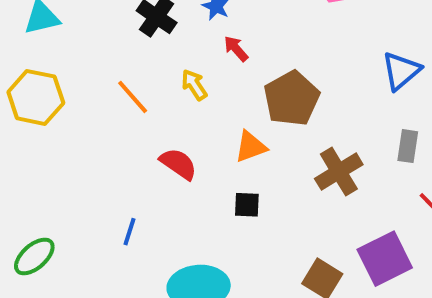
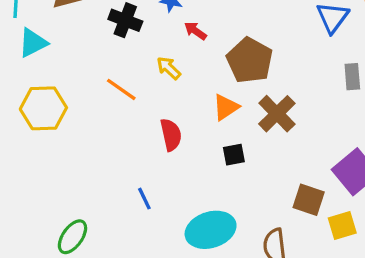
red semicircle: (178, 164) -> (171, 135), turned 56
brown cross: (339, 172) -> (277, 114), moved
blue line: (129, 232) -> (144, 199), turned -30

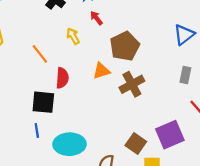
orange line: (121, 89) -> (40, 54), moved
black square: (234, 155) -> (43, 102), moved, size x1.6
blue line: (144, 199) -> (37, 131), moved

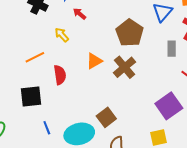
brown pentagon: (125, 46) -> (130, 33), moved
orange line: (40, 54) -> (35, 57), turned -66
black square: (43, 102) -> (31, 97), moved
brown square: (136, 143) -> (106, 117), moved, turned 30

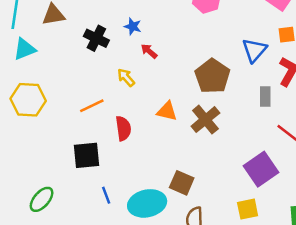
orange triangle: (94, 61) -> (167, 111), turned 42
brown square: (106, 117) -> (182, 183), turned -30

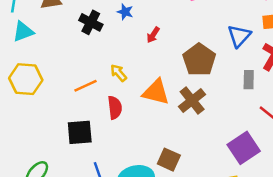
red arrow: (149, 51) -> (153, 35), moved, turned -98
yellow arrow: (126, 78) -> (119, 73), moved
orange triangle: (167, 111) -> (156, 92), size x1.4

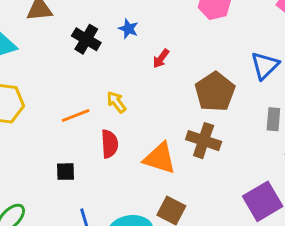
orange triangle: (156, 92) -> (160, 158), moved
brown cross: (192, 100) -> (204, 141), turned -36
black square: (80, 132) -> (65, 172), size x0.6

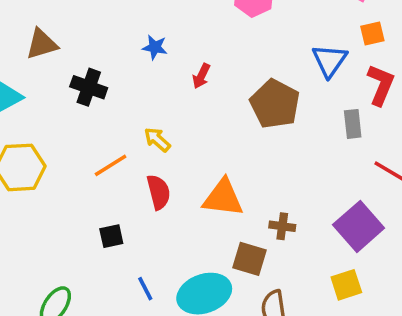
black cross: (86, 39) -> (89, 87), moved
brown cross: (204, 141) -> (282, 226), moved, size x0.6

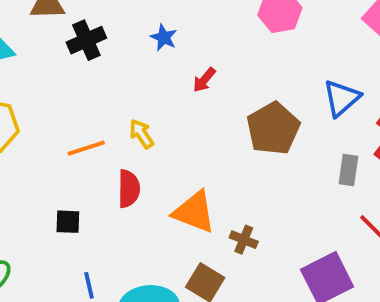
black cross: (89, 87) -> (86, 40), moved, turned 32
brown cross: (282, 226) -> (244, 240), moved

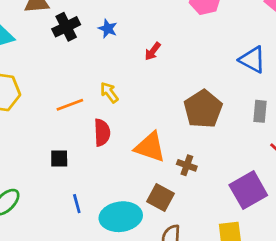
blue star: (164, 38) -> (108, 29), moved
blue triangle: (341, 98) -> (252, 60), turned -48
brown pentagon: (273, 128) -> (203, 109), moved

